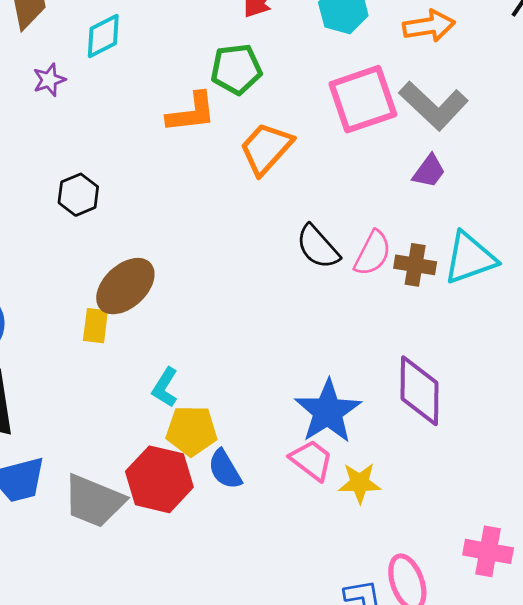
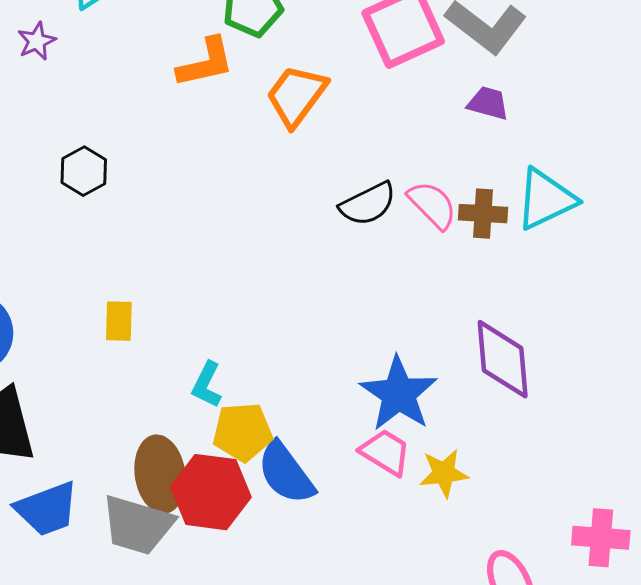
purple trapezoid: (429, 171) -> (488, 103), turned -105
black semicircle: (318, 247) -> (368, 204), turned -69
pink semicircle: (373, 253) -> (432, 205), turned -66
brown ellipse: (125, 286) -> (160, 474), moved, turned -50
blue semicircle: (225, 469) -> (286, 473), size x1.4

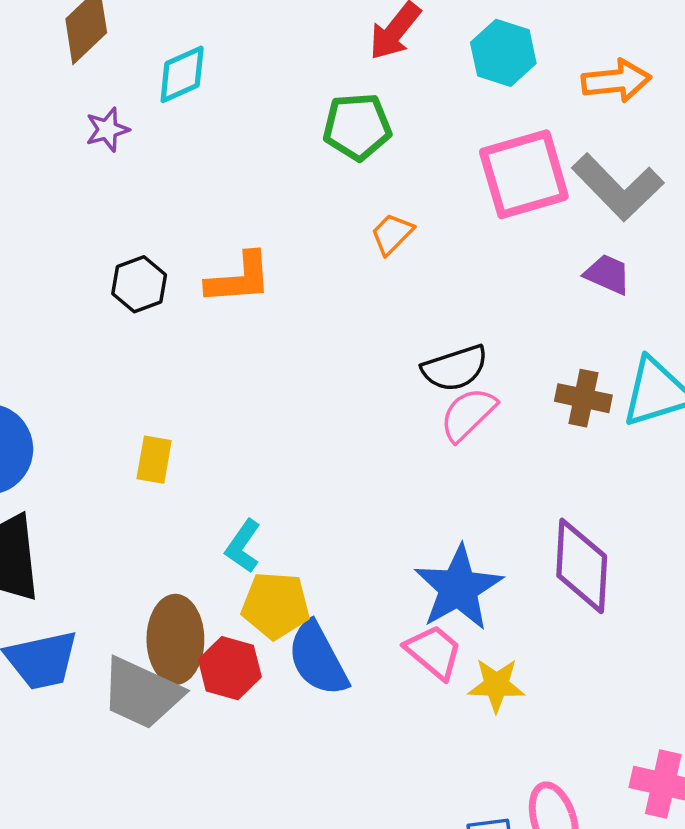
orange L-shape: (206, 63) -> (239, 278), moved
orange trapezoid: (296, 96) -> (392, 234), size x0.6
pink semicircle: (432, 205) -> (468, 414), moved, turned -98
red hexagon: (211, 492) -> (230, 668), size x0.7

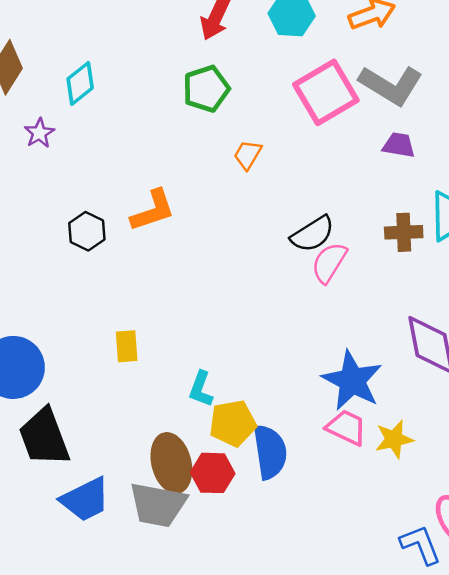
blue semicircle: (318, 659) -> (270, 452), turned -146

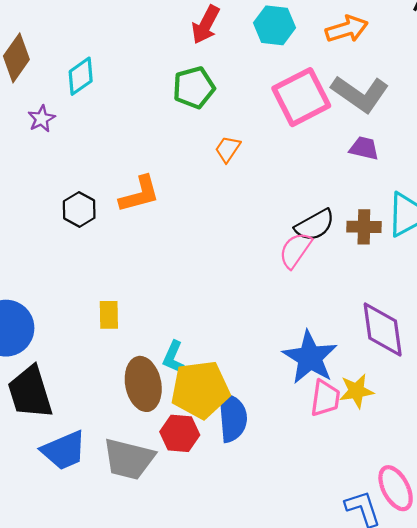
black semicircle: (313, 234) -> (315, 225), moved
yellow pentagon: (233, 423) -> (200, 390), size x1.4
pink trapezoid: (346, 428) -> (325, 398), moved, turned 69
yellow star: (394, 439) -> (356, 391), moved
brown ellipse: (171, 463) -> (143, 384), moved

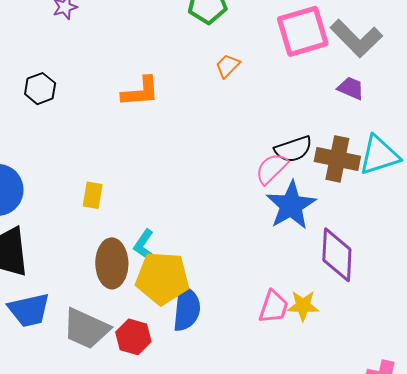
black hexagon: (79, 209) -> (40, 89), moved
brown cross: (364, 227) -> (337, 159), size x1.4
blue star: (310, 357) -> (291, 205), moved
red hexagon: (180, 433) -> (133, 337), moved

